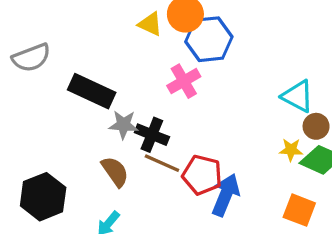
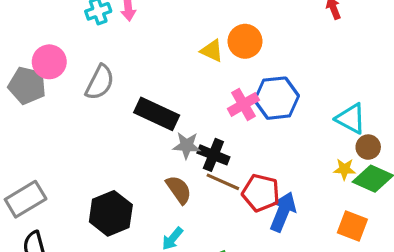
blue hexagon: (209, 39) -> (277, 98), moved
gray semicircle: (31, 58) -> (100, 82), turned -42

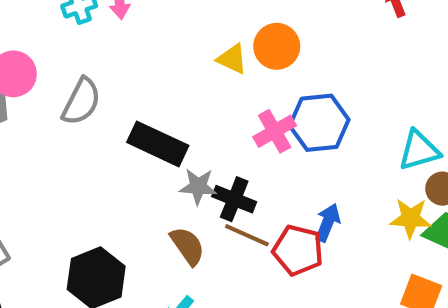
cyan triangle: (351, 119) -> (419, 150), turned -44
yellow star: (344, 169) -> (410, 218), size x1.4
blue arrow: (283, 212) -> (328, 223), moved, size x0.7

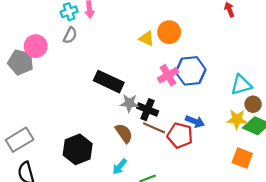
gray semicircle: (81, 102) -> (70, 35), moved, size x0.7
blue arrow: (328, 223) -> (195, 121), turned 90

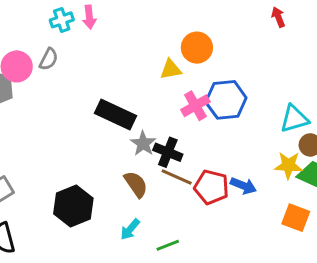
gray semicircle: (70, 35) -> (49, 59), moved
yellow triangle: (147, 39) -> (171, 69), moved, turned -35
gray star: (129, 103) -> (143, 144), turned 30
blue arrow: (195, 121) -> (243, 186), moved

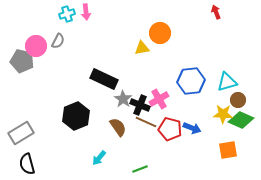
blue hexagon: (226, 100) -> (191, 81), moved
pink cross: (195, 106) -> (159, 99), moved
black hexagon: (73, 206) -> (76, 116), moved
orange square: (296, 218) -> (228, 150), turned -30
cyan arrow: (130, 229) -> (99, 158), moved

